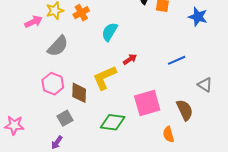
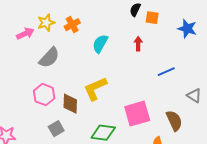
red arrow: (130, 59) -> (138, 44), moved, turned -56

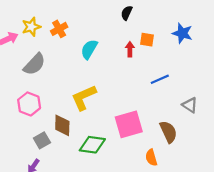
orange square: (152, 18) -> (147, 40), moved
brown diamond: (70, 104) -> (62, 125), moved

